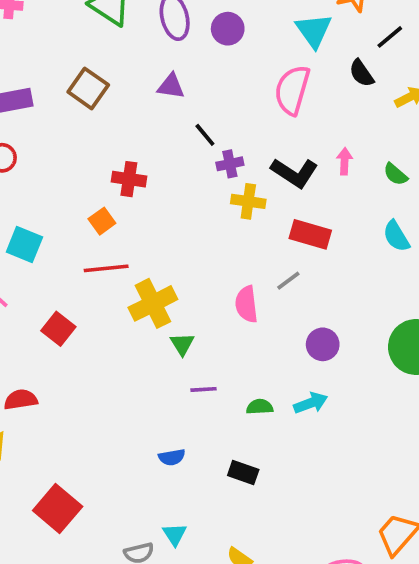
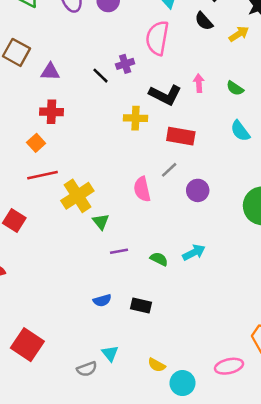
purple triangle: (171, 86) -> (50, 72), moved
purple cross: (230, 164) -> (125, 64), moved
purple circle: (323, 344) -> (198, 190), moved
green semicircle: (260, 407) -> (159, 259), turned 36
black rectangle: (243, 472) -> (141, 306), moved

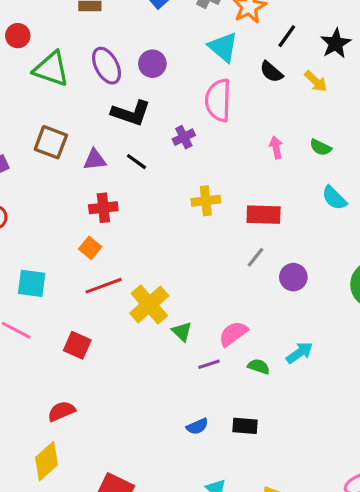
yellow arrow: (239, 34) -> (316, 81), turned 84
black line: (101, 76) -> (136, 162), moved
black L-shape: (165, 95) -> (131, 113), moved
pink semicircle: (142, 189) -> (233, 334), moved, turned 75

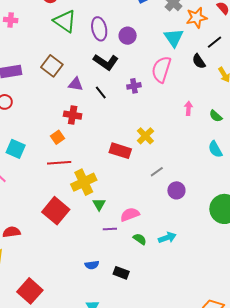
yellow cross: (206, 201) -> (145, 136), moved, turned 36
red rectangle: (264, 215) -> (120, 151), moved
red square: (77, 345) -> (56, 211), moved, size x1.5

